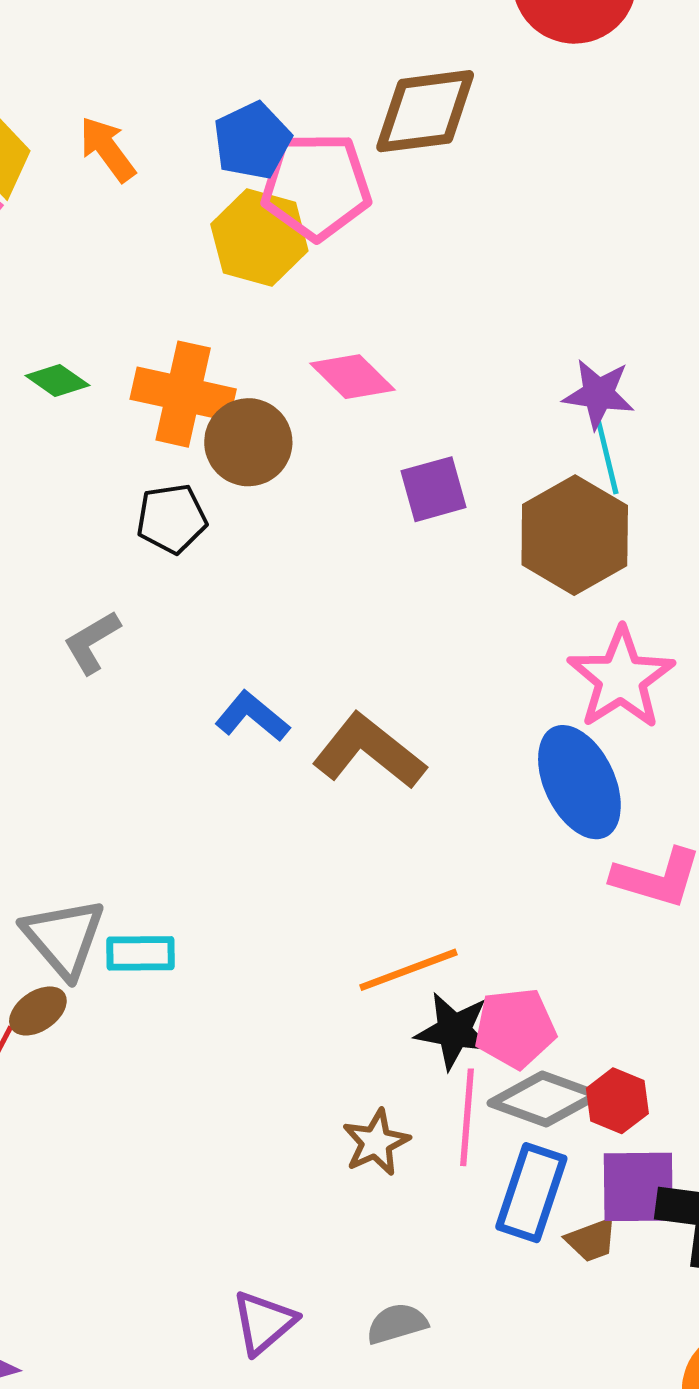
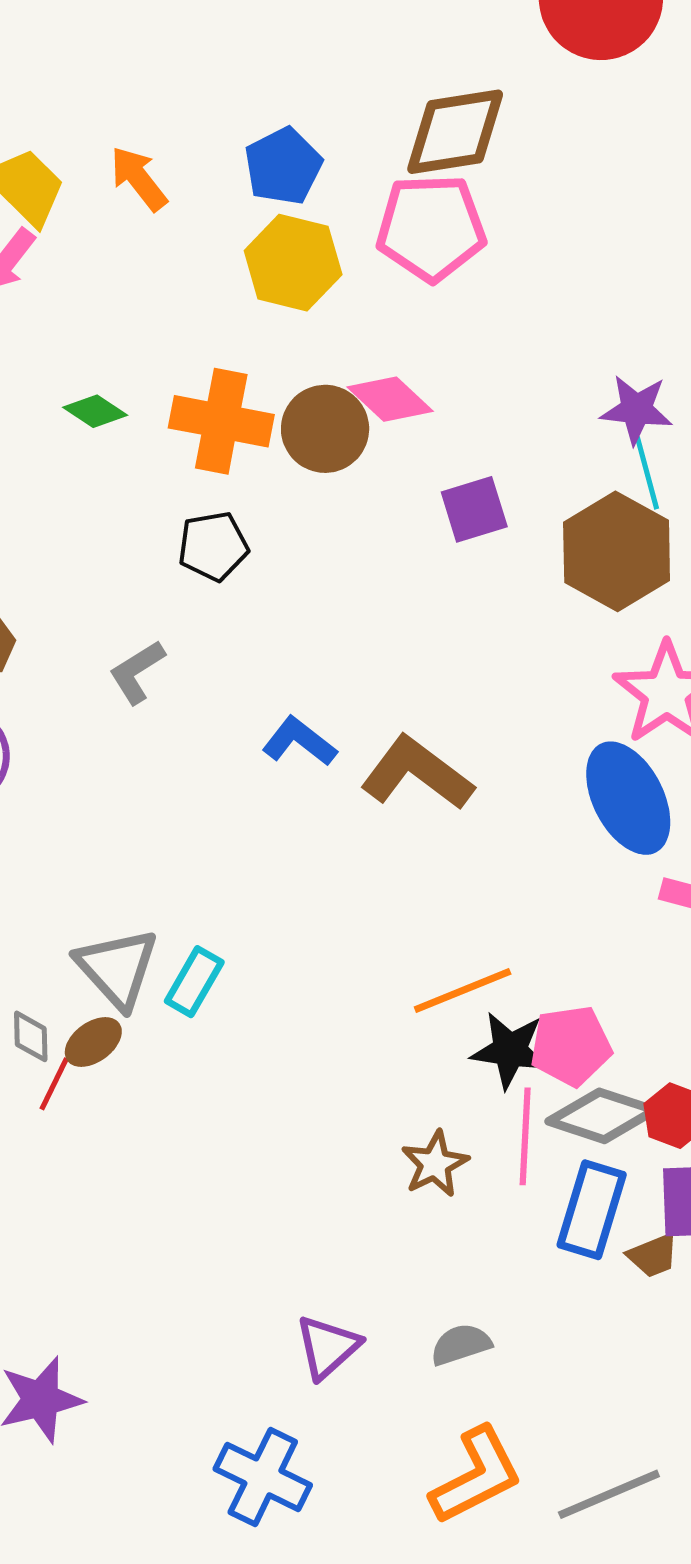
pink pentagon: (316, 186) -> (431, 228), moved
brown circle: (248, 442) -> (325, 429), moved
cyan rectangle: (141, 953) -> (194, 982), turned -58

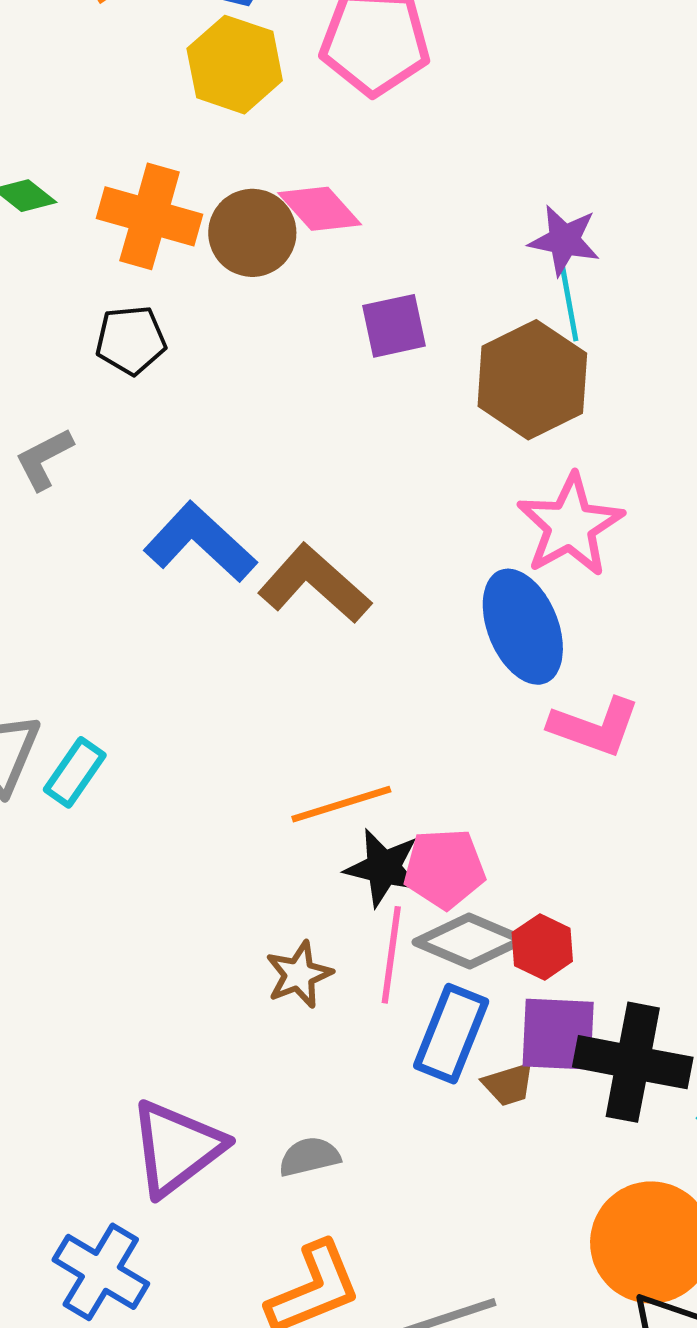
blue L-shape: (299, 741) -> (200, 542), size x1.5
purple triangle: (328, 1347) -> (177, 1148), size x1.5

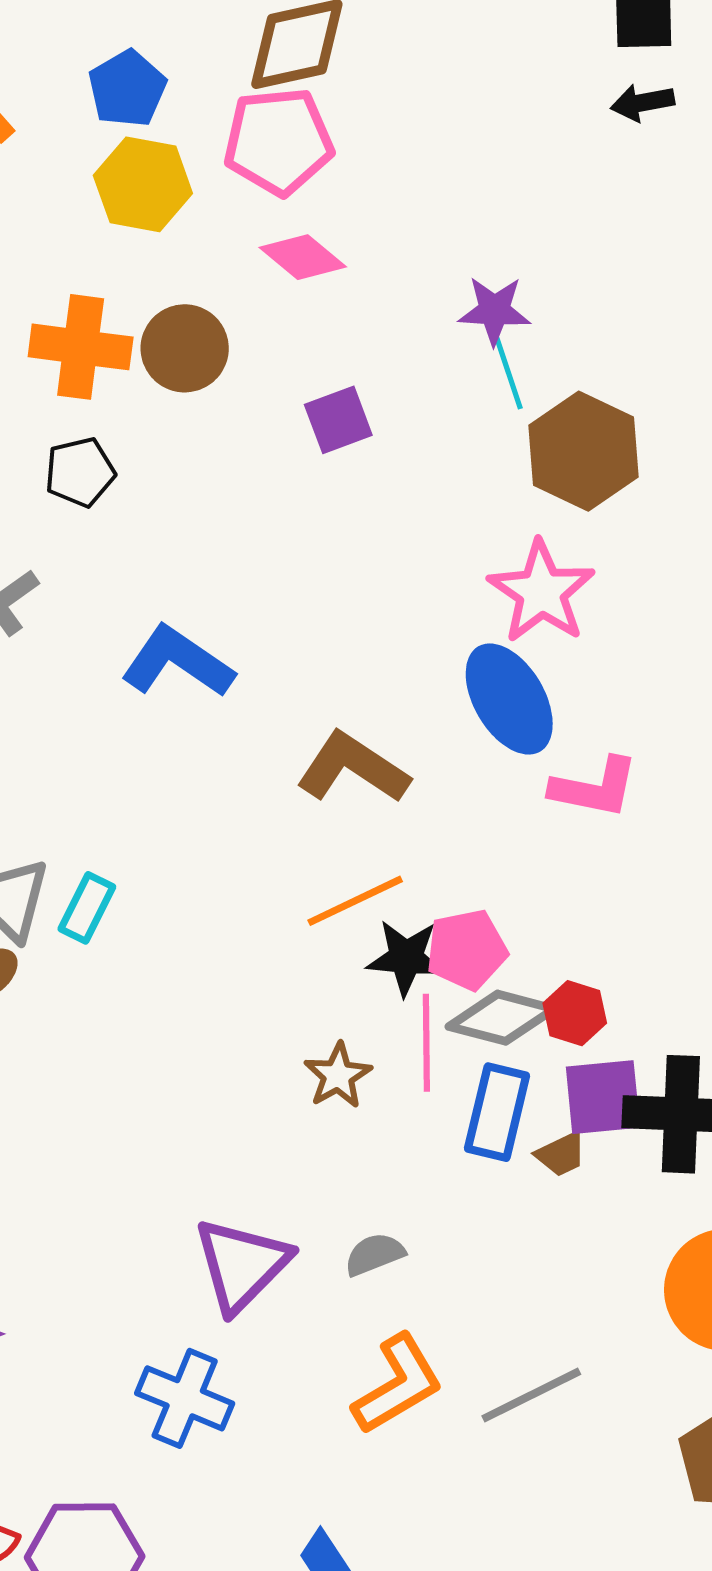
pink diamond: (320, 209) -> (303, 257), moved
brown hexagon: (532, 380) -> (583, 451), moved
brown L-shape: (314, 584) -> (353, 768), moved

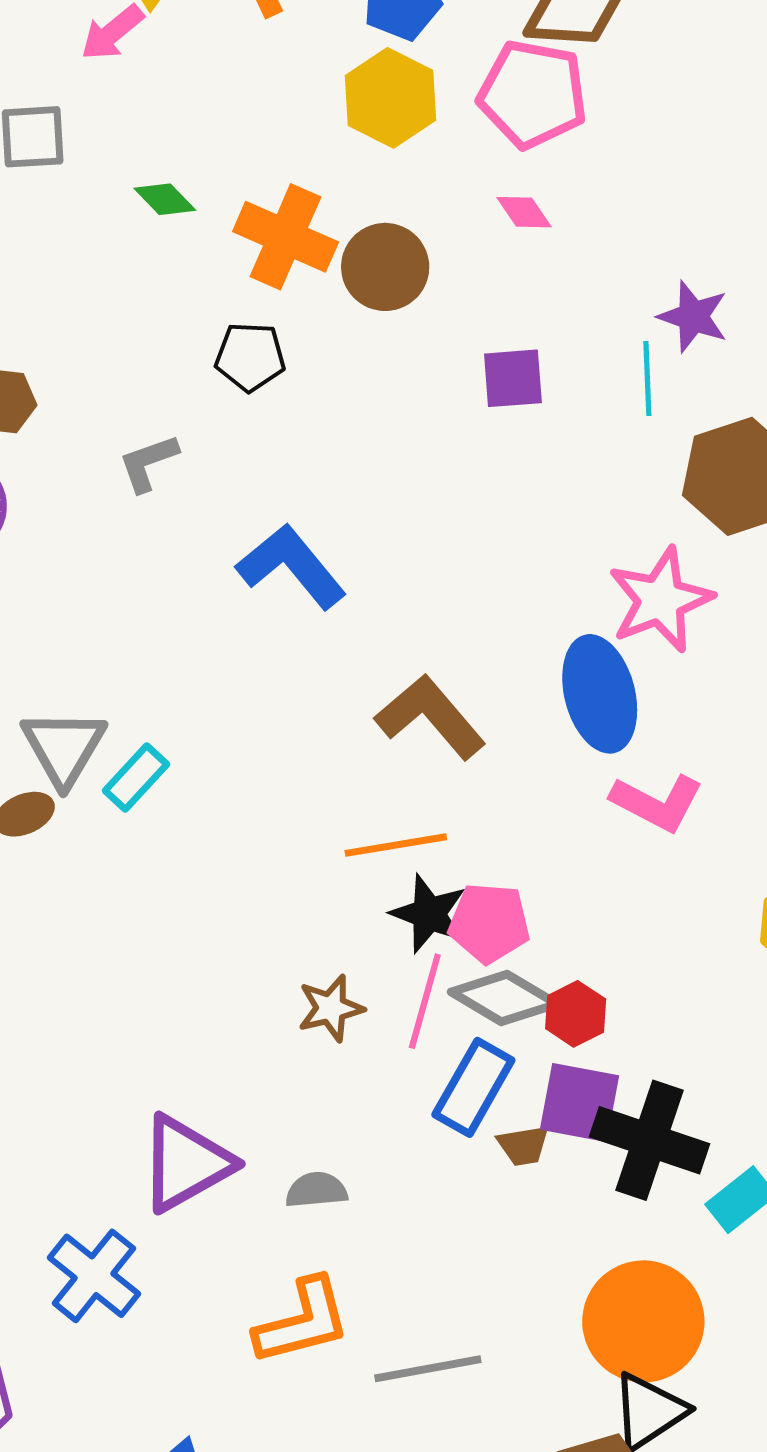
pink diamond: (303, 257) -> (524, 212), size x0.7
cyan line: (509, 373) -> (647, 378), moved

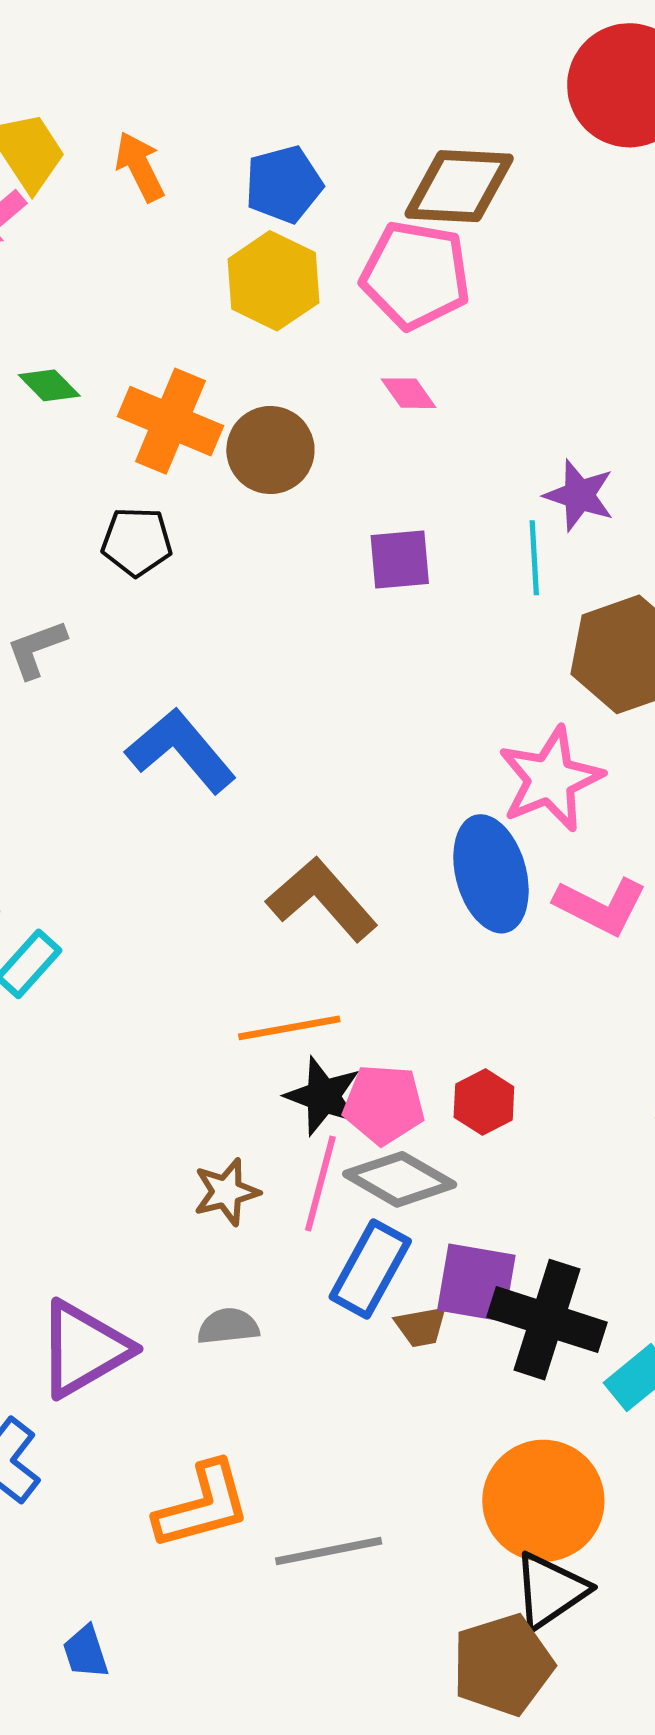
pink L-shape: (657, 803) -> (601, 906), moved
red hexagon: (576, 1014) -> (484, 1102), moved
gray semicircle: (316, 1190) -> (228, 1326), moved

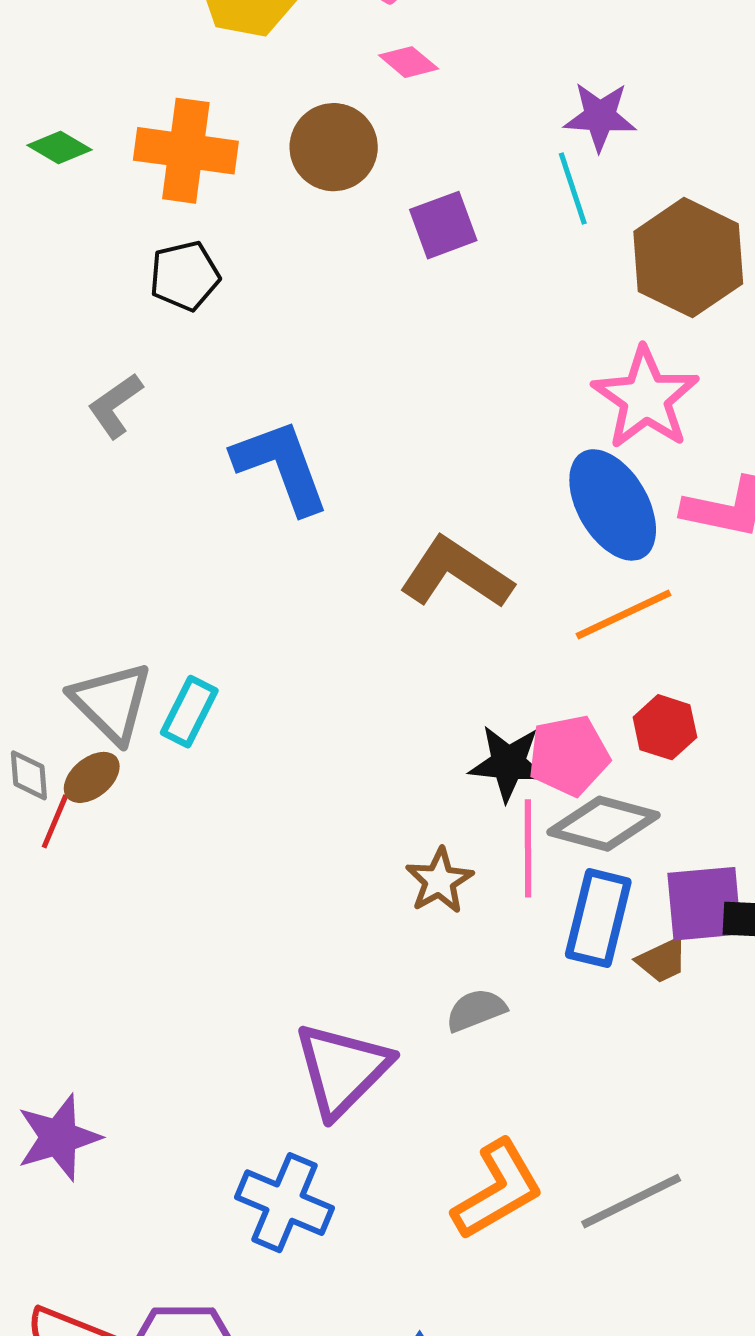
brown circle: (270, 450) -> (334, 147), moved
blue L-shape: (181, 751) -> (281, 466), turned 35
orange line: (289, 1028) -> (623, 614), moved

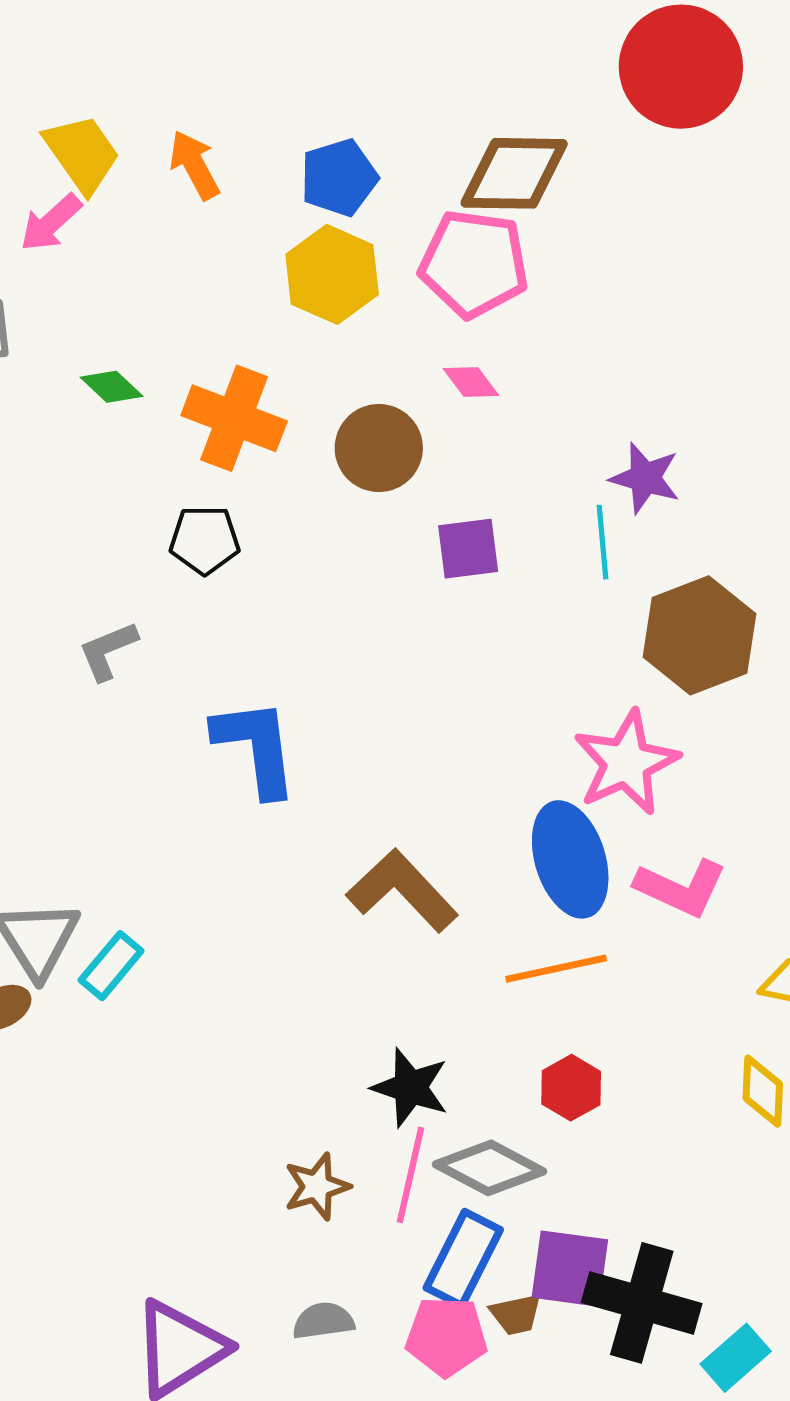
pink pentagon: (569, 755) -> (446, 1336), moved

